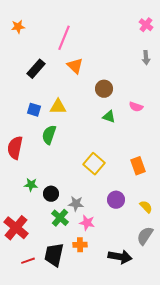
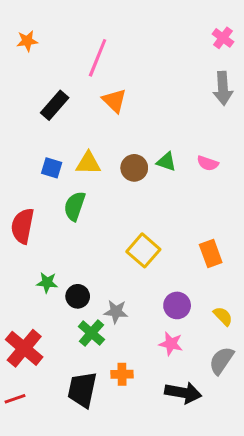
gray arrow: (146, 58) -> (223, 88), size x1.5
brown circle: (104, 89) -> (134, 168), moved
green triangle: (109, 117) -> (166, 162), moved
pink star: (87, 223) -> (171, 344), moved
red line: (28, 261) -> (15, 399), moved

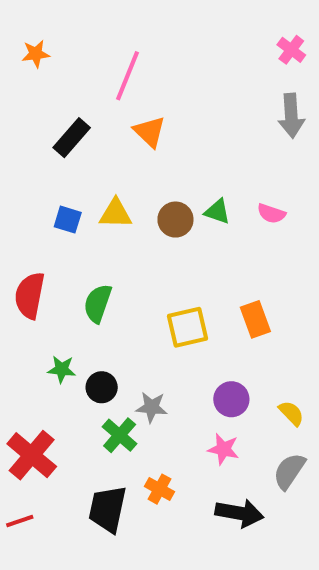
green semicircle: (75, 206) -> (98, 303), moved
yellow square: (143, 250) -> (187, 327), turned 36
orange rectangle: (211, 253) -> (255, 319), moved
orange cross: (122, 374) -> (160, 489), turned 30

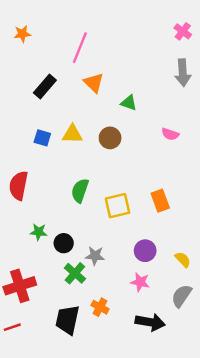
green triangle: (217, 212) -> (129, 103), moved
green semicircle: (98, 303) -> (80, 191), moved
red cross: (32, 455) -> (20, 286), turned 32

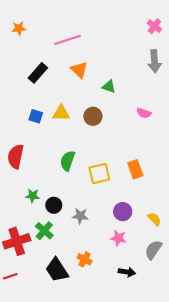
pink line: (80, 48) -> (68, 40), turned 50
green cross: (75, 273) -> (44, 231), moved
black trapezoid: (67, 320) -> (57, 270), turned -45
black arrow: (150, 322) -> (127, 272), size x0.7

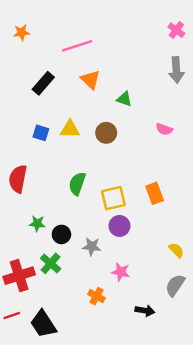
purple circle: (123, 212) -> (119, 226), moved
pink star: (118, 238) -> (121, 272), moved
black trapezoid: (57, 270) -> (43, 324), moved

